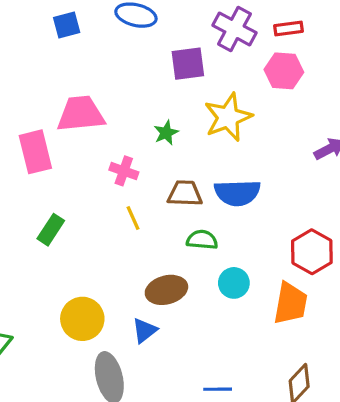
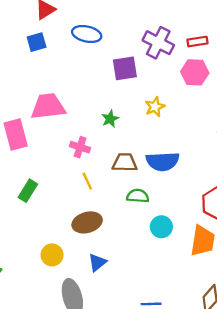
yellow star: (228, 117) -> (155, 107), size x0.6
brown ellipse: (166, 290) -> (87, 222), moved
yellow circle: (82, 319) -> (52, 255), size x0.7

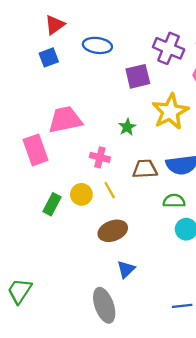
yellow star: (155, 107) -> (170, 112), size x1.8
green semicircle: (138, 196) -> (174, 201), moved
yellow circle: (52, 255) -> (81, 194), moved

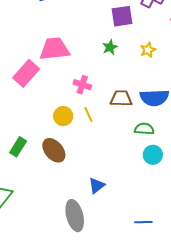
yellow star: (170, 112) -> (148, 50), size x0.5
green star: (127, 127) -> (110, 47), moved
pink rectangle: (36, 150) -> (26, 73), turned 56
green rectangle: (52, 204) -> (18, 147), moved
brown ellipse: (113, 231) -> (54, 150), moved, turned 65

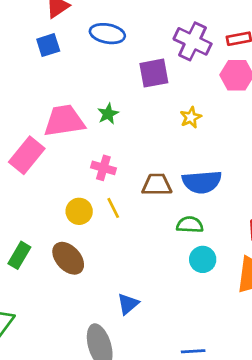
green star: (110, 47) -> (108, 114), moved

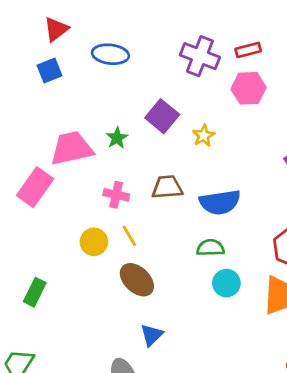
purple square: (154, 73) -> (162, 116), moved, turned -36
brown trapezoid: (157, 185) -> (167, 187), moved
brown ellipse: (68, 258) -> (137, 280), moved

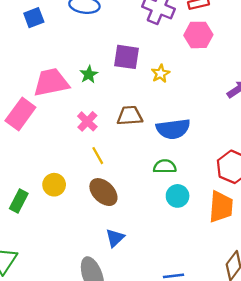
purple square: (162, 116) -> (126, 57), turned -32
pink cross: (116, 195) -> (87, 121), turned 30
yellow circle: (94, 242) -> (54, 185), moved

